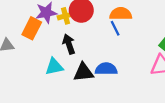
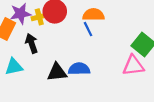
black arrow: (69, 44) -> (32, 43), moved
cyan triangle: (54, 67) -> (14, 67), moved

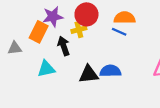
yellow cross: (39, 17) -> (79, 30), moved
blue line: (88, 29) -> (119, 32), turned -40

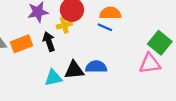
orange rectangle: (39, 32) -> (21, 44), moved, turned 42
cyan triangle: (46, 69) -> (53, 78), moved

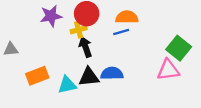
blue line: (105, 27) -> (121, 32), turned -40
black arrow: (49, 42) -> (85, 47), moved
orange rectangle: (21, 44) -> (37, 76), moved

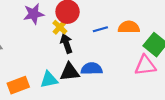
orange semicircle: (127, 17) -> (129, 27), moved
yellow cross: (79, 30) -> (60, 27), turned -32
orange rectangle: (37, 76) -> (18, 85), moved

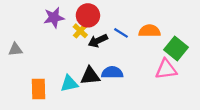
blue line: (100, 29) -> (121, 33), turned 48
black arrow: (66, 43) -> (98, 41), moved, turned -96
orange rectangle: (18, 85) -> (38, 89), turned -70

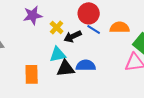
red circle: (88, 15) -> (89, 13), moved
cyan triangle: (69, 84) -> (58, 54), moved
orange rectangle: (38, 89) -> (32, 74), moved

